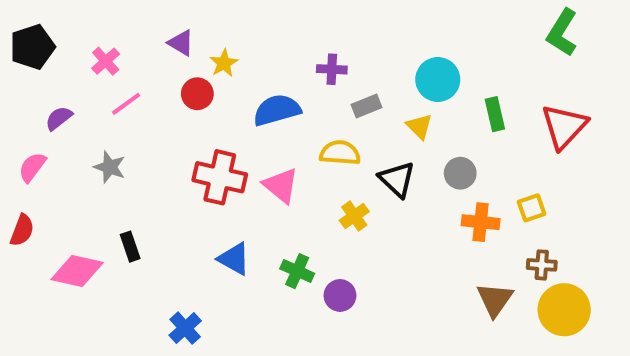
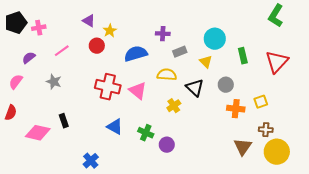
pink cross: (106, 61) -> (39, 28), moved, turned 32

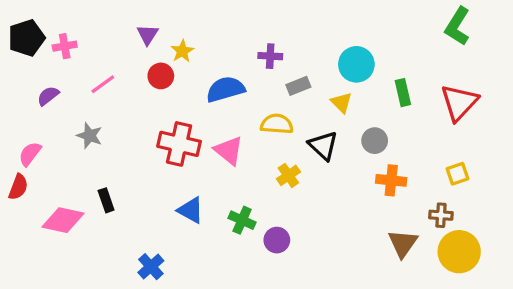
purple triangle: (89, 21) -> (148, 35), turned 32
pink semicircle: (16, 82) -> (30, 154), moved
yellow square: (261, 102) -> (458, 174), moved

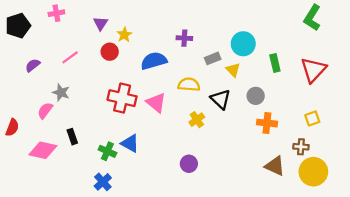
pink cross: (65, 46) -> (56, 13), moved
gray rectangle: (298, 86) -> (213, 58), moved
pink semicircle: (30, 154) -> (45, 111), moved
green cross: (242, 220) -> (107, 151), moved
brown triangle: (403, 243) -> (275, 166), turned -40

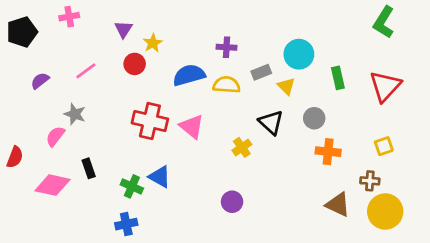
yellow semicircle: (189, 85) -> (226, 85), moved
blue cross: (103, 182) -> (126, 224), turned 30

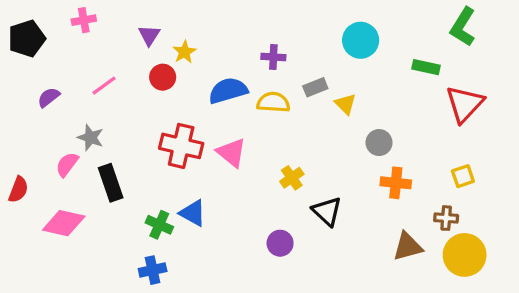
cyan circle: (299, 54) -> (361, 40), moved
green rectangle: (338, 78) -> (426, 67), moved, turned -65
black triangle: (271, 122) -> (327, 211), moved
black rectangle: (89, 168) -> (111, 183), moved, size x1.5
brown triangle: (338, 205) -> (408, 247), turned -40

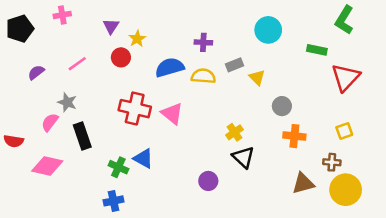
yellow cross: (292, 178) -> (235, 132), moved
red semicircle: (18, 190) -> (14, 141), turned 78

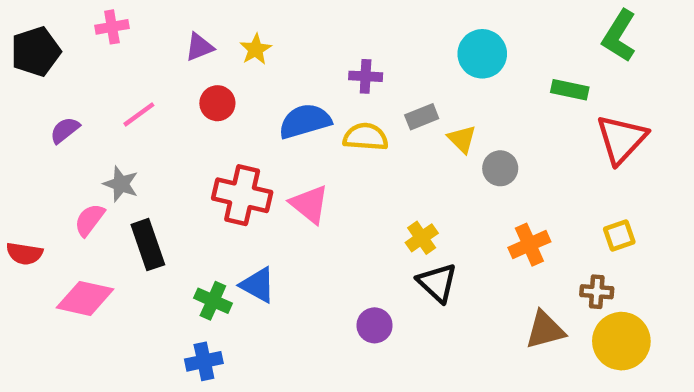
purple triangle: (111, 26) -> (199, 47), turned 35
yellow star: (137, 39) -> (256, 49), moved
gray circle: (282, 106) -> (500, 168), moved
orange cross: (294, 136) -> (529, 245), turned -30

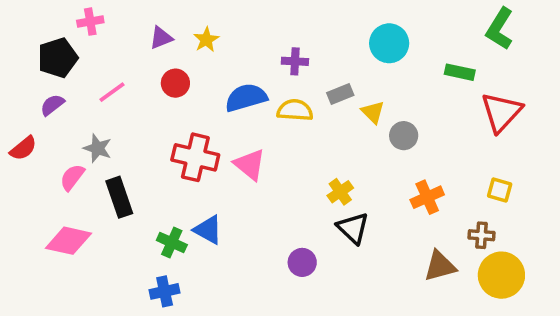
black pentagon: (36, 52) -> (58, 58), moved
yellow square: (619, 236) -> (500, 190), turned 35
red semicircle: (24, 254) -> (23, 148), moved, turned -48

